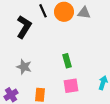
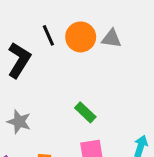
green rectangle: (67, 61) -> (85, 112), turned -32

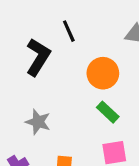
orange circle: (81, 37) -> (103, 73), moved

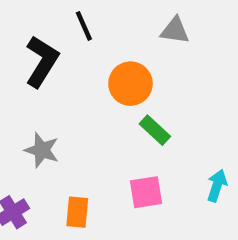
green rectangle: (108, 112) -> (155, 130), moved

